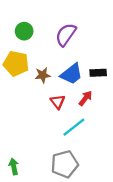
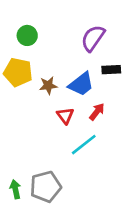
purple semicircle: (66, 35) -> (93, 38), moved
black rectangle: (98, 73) -> (111, 70), moved
gray pentagon: (65, 164) -> (46, 187), moved

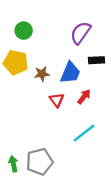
blue trapezoid: (81, 84) -> (70, 73), turned -30
cyan line: (84, 145) -> (84, 133), moved

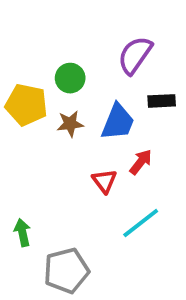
green circle: (24, 31) -> (70, 78), moved
red triangle: (57, 100) -> (104, 181), moved
green arrow: (13, 164) -> (22, 232), moved

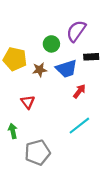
green circle: (70, 78) -> (51, 44), moved
blue trapezoid: (118, 122) -> (66, 69), turned 50
red triangle: (104, 181) -> (28, 102), moved

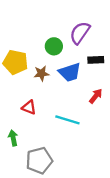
red arrow: (79, 91) -> (96, 96), moved
red triangle: (28, 102) -> (29, 107), turned -32
cyan line: (79, 126) -> (67, 120), moved, turned 55

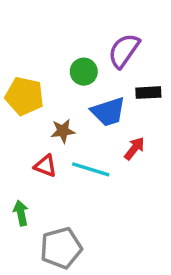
brown star: (41, 73) -> (63, 131), moved
red arrow: (96, 96) -> (134, 148), moved
cyan line: (67, 120) -> (91, 169), moved

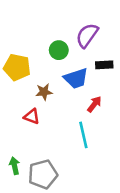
cyan line: (91, 169) -> (83, 135), moved, turned 60
green arrow: (21, 213) -> (15, 166), moved

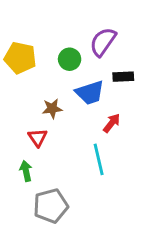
yellow pentagon: (17, 67) -> (20, 58), moved
red triangle: (32, 116) -> (38, 138), turned 35
green arrow: (15, 166) -> (26, 171), moved

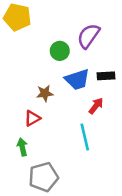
yellow pentagon: (20, 58) -> (17, 17), moved
black rectangle: (123, 77) -> (106, 76), moved
red triangle: (38, 138) -> (32, 118), turned 35

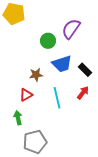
black rectangle: (106, 76) -> (85, 70), moved, turned 48
red arrow: (96, 106) -> (83, 93), moved
cyan line: (85, 137) -> (57, 98), moved

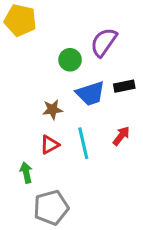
black rectangle: (85, 70) -> (124, 86), moved, turned -56
red triangle: (26, 95) -> (50, 145), moved

